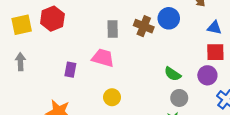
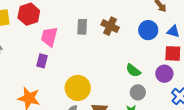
blue circle: (169, 18) -> (148, 30), moved
pink trapezoid: (103, 58) -> (49, 37), moved, turned -95
yellow circle: (112, 97) -> (78, 88), size x1.6

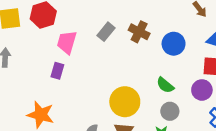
gray rectangle: (82, 27) -> (106, 32), turned 35
blue circle: (148, 30) -> (174, 44), moved
yellow circle: (78, 88) -> (125, 102), moved

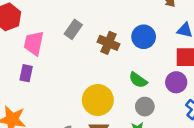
brown cross: (139, 32) -> (109, 43), moved

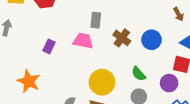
gray rectangle: (73, 29) -> (96, 20), turned -42
pink trapezoid: (34, 43) -> (83, 41), moved, turned 75

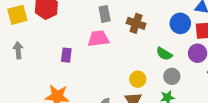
blue circle: (151, 40) -> (180, 23), moved
yellow circle: (102, 82) -> (138, 79), moved, size x0.6

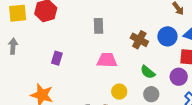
brown cross: (136, 23) -> (139, 40), moved
blue circle: (180, 23) -> (167, 36), moved
pink trapezoid: (98, 39) -> (107, 60), moved

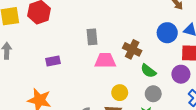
gray rectangle: (99, 26) -> (92, 37), moved
brown cross: (139, 40) -> (132, 49), moved
purple rectangle: (57, 58) -> (53, 61), turned 64

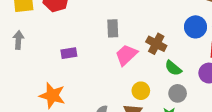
pink trapezoid: (105, 61) -> (126, 55), turned -45

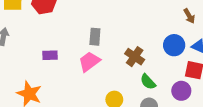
pink trapezoid: (126, 55) -> (89, 62), moved

